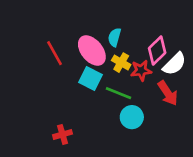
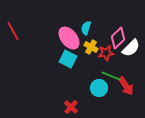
red line: (55, 53) -> (13, 31), moved
green line: (118, 93) -> (111, 76), moved
red arrow: (168, 93) -> (126, 86), moved
red cross: (63, 134) -> (71, 107), moved, turned -32

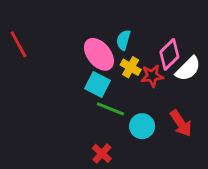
green line: (111, 76) -> (110, 109), moved

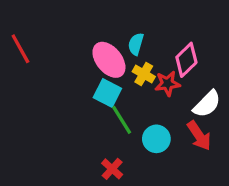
white semicircle: (188, 69) -> (207, 104), moved
green line: (110, 109) -> (122, 120), turned 36

